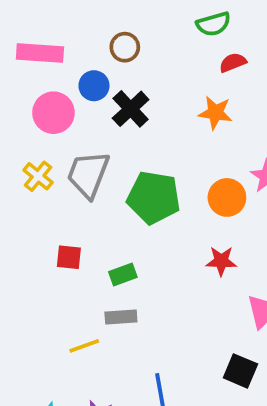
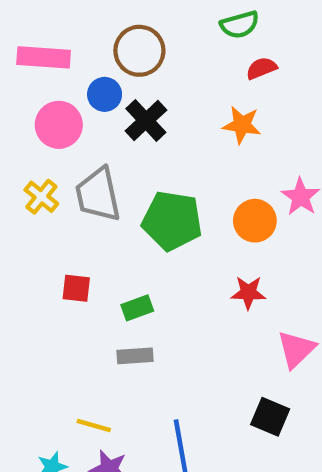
brown circle: (125, 47) -> (139, 51), size x1.5
gray trapezoid: (88, 174) -> (98, 195), turned -33
yellow line: (84, 346) -> (94, 425), moved, turned 36

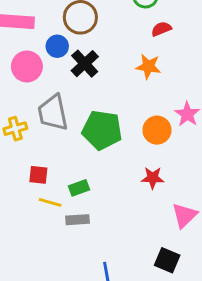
yellow cross: (41, 197) -> (15, 129), moved, turned 35
yellow line: (94, 425) -> (50, 202), moved

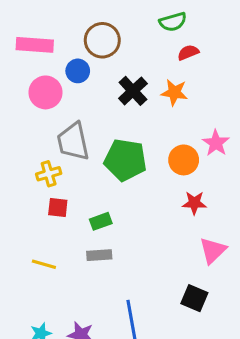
black cross: (85, 64) -> (133, 91), moved
yellow cross: (15, 129) -> (49, 174), moved
red star: (153, 178) -> (194, 203), moved
yellow line: (50, 202) -> (44, 264), moved

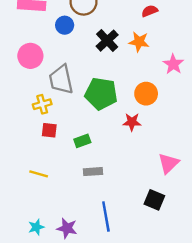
pink circle: (46, 92) -> (30, 56), moved
pink star: (216, 143) -> (173, 64), moved
red star: (194, 203) -> (132, 122), moved
gray rectangle: (99, 255) -> (93, 172), moved

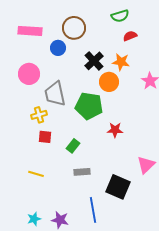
orange circle: (146, 94) -> (109, 82), moved
green rectangle: (82, 141) -> (73, 146), turned -32
black square: (154, 200) -> (118, 187), moved, size x1.4

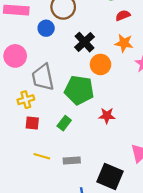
orange star: (121, 62) -> (124, 43), moved
green rectangle: (73, 146) -> (64, 123), moved
yellow line: (36, 174) -> (42, 156), moved

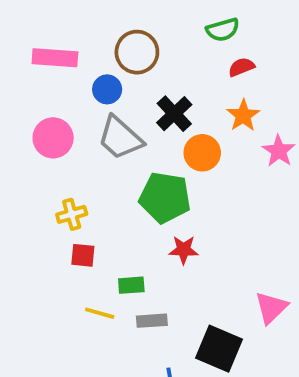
orange star: (124, 43) -> (243, 115), turned 30
gray trapezoid: (43, 77) -> (120, 138), moved, turned -36
red star: (107, 116) -> (184, 250), moved
green rectangle: (64, 123) -> (131, 285), moved, turned 48

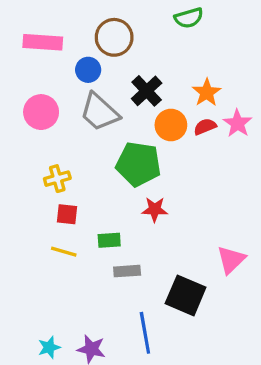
red semicircle: (241, 67) -> (205, 127), moved
yellow line: (100, 313) -> (64, 252), moved

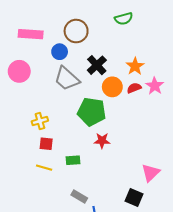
pink circle: (41, 112) -> (19, 71), moved
gray rectangle: (127, 271) -> (79, 197), moved, turned 35
black square: (186, 295) -> (134, 198), moved, size x0.7

